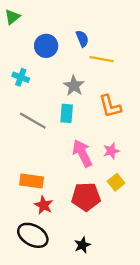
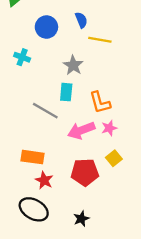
orange L-shape: (110, 106) -> (100, 102), moved
gray line: (33, 121) -> (45, 111), moved
pink arrow: (82, 153) -> (81, 130), turned -84

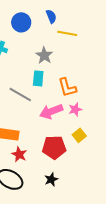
black star: (81, 219) -> (51, 179), moved

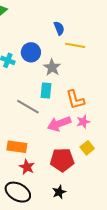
blue circle: (21, 22) -> (31, 52), moved

